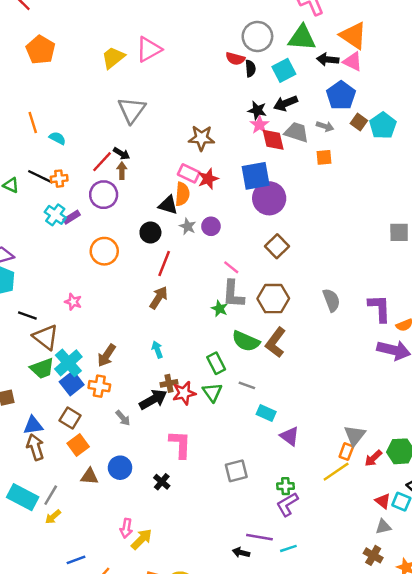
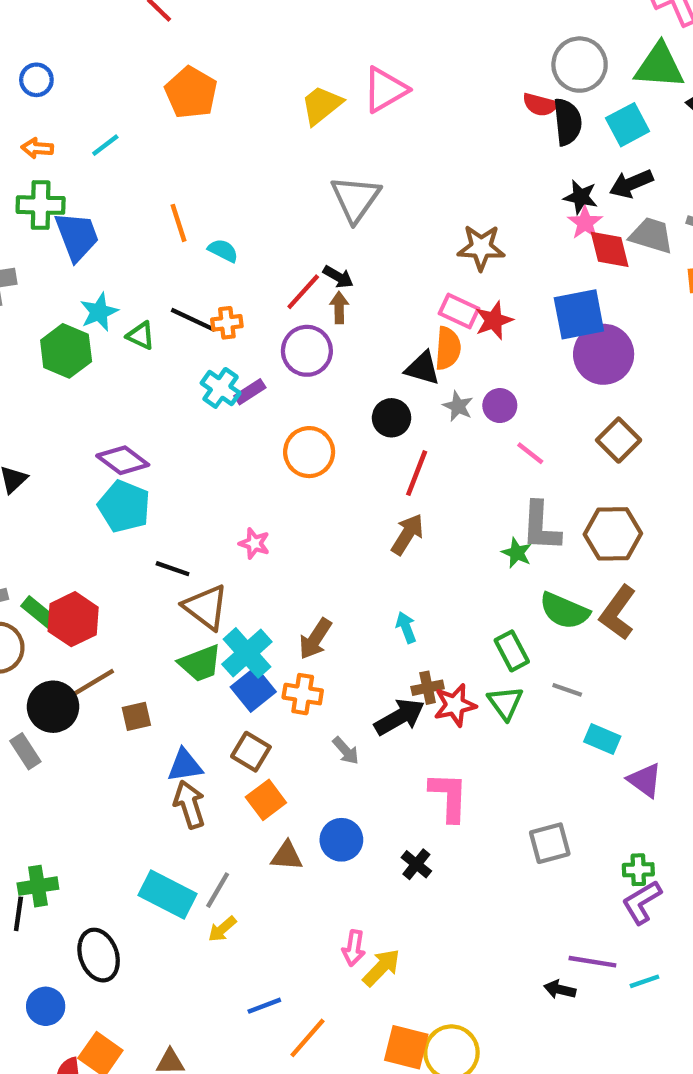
black semicircle: (250, 68) -> (567, 122), size x1.5
pink line: (231, 267) -> (530, 453), moved

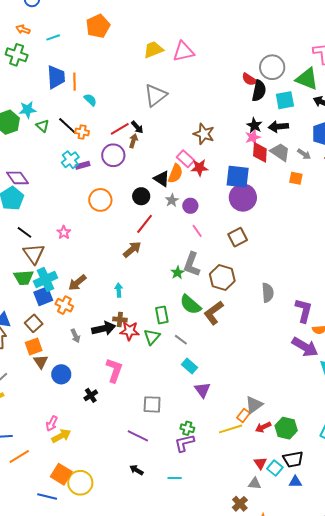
blue trapezoid: (77, 236) -> (56, 77), moved
brown triangle: (287, 856) -> (41, 362), moved, turned 35
purple line: (592, 962) -> (138, 436), moved

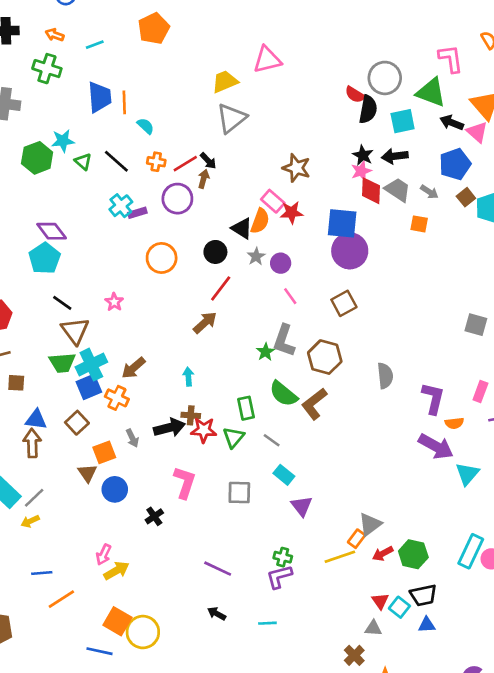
yellow trapezoid: (153, 50) -> (225, 82), moved
orange cross: (82, 132) -> (156, 162), moved
orange square: (34, 346) -> (104, 452), moved
gray square: (152, 404) -> (239, 493), moved

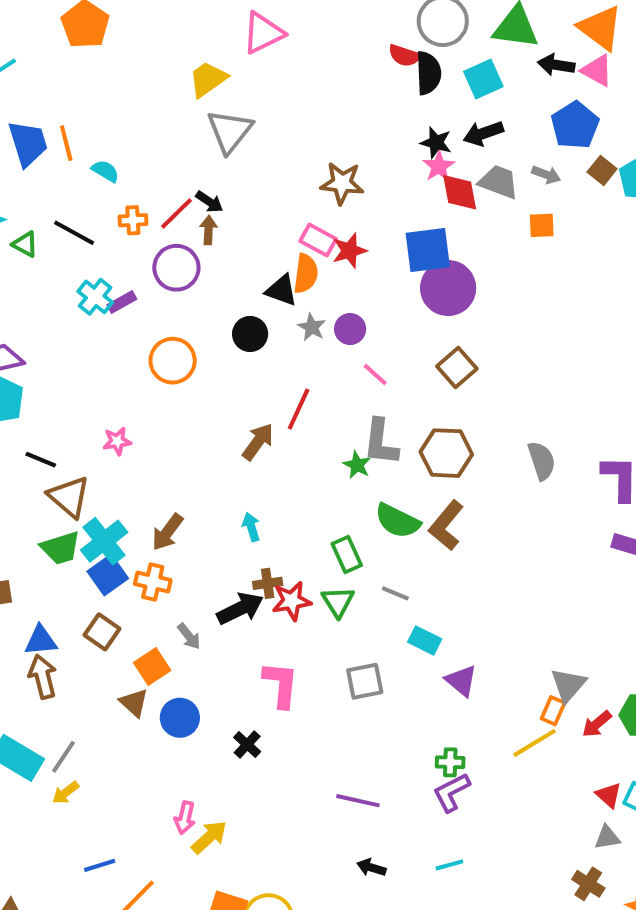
red line: (221, 288) -> (299, 409), moved
pink star: (114, 302) -> (117, 441), turned -30

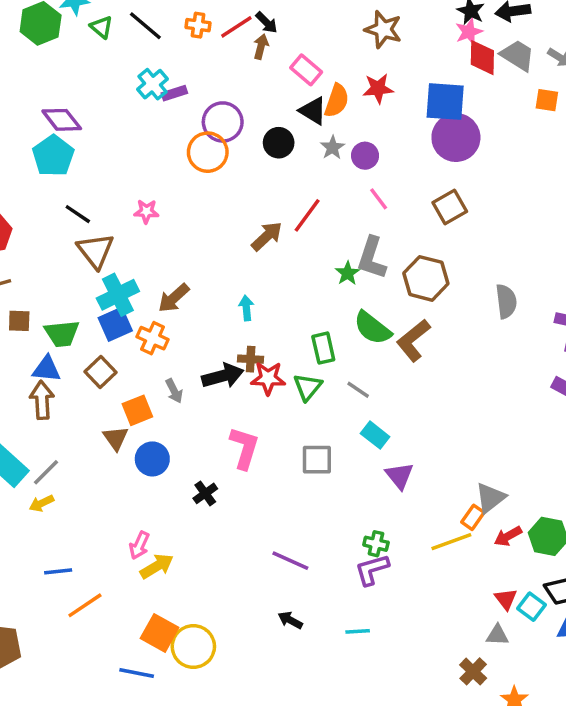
pink rectangle: (318, 240) -> (306, 70), moved
purple circle: (176, 268) -> (223, 122), moved
green trapezoid: (61, 548) -> (62, 334), moved

